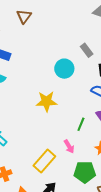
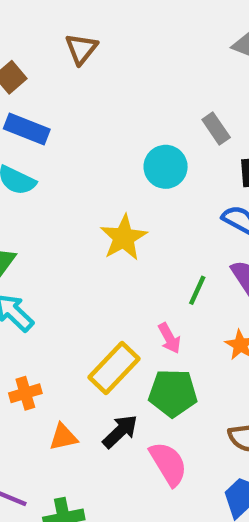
yellow star: (47, 101) -> (124, 238), turned -30
green pentagon: (85, 172) -> (173, 393), moved

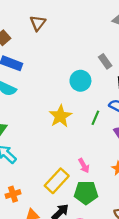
green line: (197, 290) -> (95, 118), moved

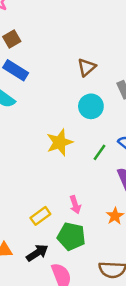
brown triangle: (38, 23) -> (87, 67), moved
yellow rectangle: (57, 181) -> (40, 216), size x0.7

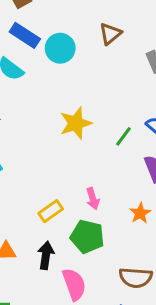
cyan circle: (91, 106) -> (60, 48), moved
black arrow: (37, 253) -> (46, 255), turned -50

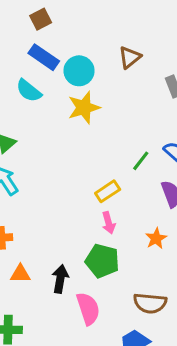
yellow star: (76, 123) -> (84, 108), moved
yellow rectangle: (51, 211) -> (108, 191), moved

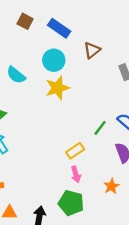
brown square: (41, 19) -> (25, 21), turned -35
blue rectangle: (44, 57) -> (59, 28), moved

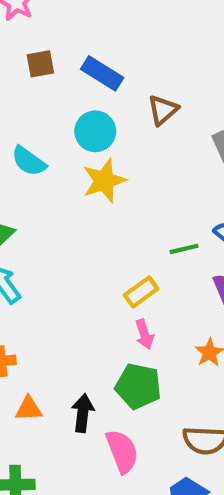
brown square: (25, 21) -> (40, 64), turned -35
green line: (100, 128) -> (184, 249), turned 42

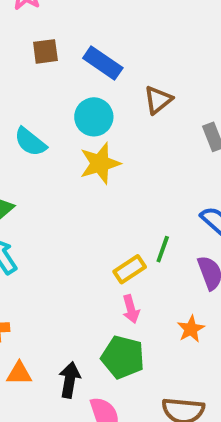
green line: (184, 249) -> (163, 249), moved, turned -60

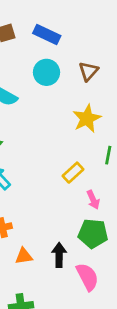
brown triangle: (158, 100) -> (88, 71), moved
yellow star: (100, 163) -> (87, 119), moved
yellow rectangle: (130, 269) -> (73, 173), moved

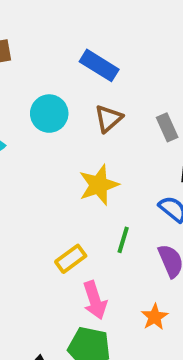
blue rectangle: (47, 34) -> (99, 65), moved
pink arrow: (93, 200) -> (95, 300), size x1.4

